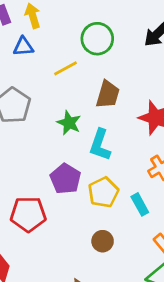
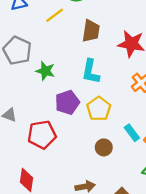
green star: (69, 123) -> (45, 71), moved
purple pentagon: (65, 179) -> (67, 102), turned 30
cyan rectangle: (140, 204) -> (132, 133), moved

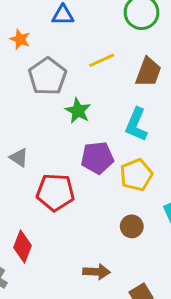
yellow line: (55, 15) -> (102, 60), moved

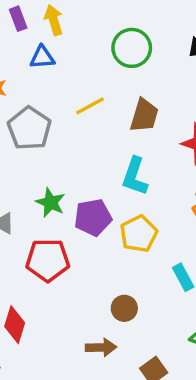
green star: (78, 111) -> (50, 203), moved
brown circle: (132, 226) -> (124, 308), moved

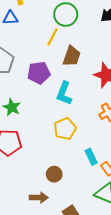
yellow line: (90, 106) -> (52, 37), moved, turned -36
purple pentagon: (93, 217) -> (39, 73), moved

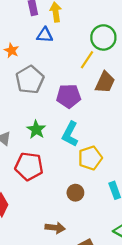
cyan L-shape: (64, 93) -> (70, 134), moved
brown circle: (54, 174) -> (75, 193), moved

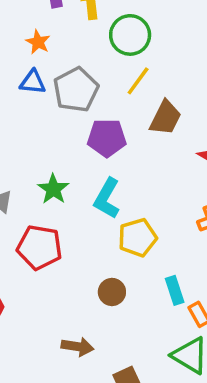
blue triangle: (45, 35) -> (33, 82), moved
green circle: (103, 37) -> (130, 35), moved
orange star: (12, 50) -> (38, 42), moved
gray pentagon: (30, 80) -> (76, 90), moved

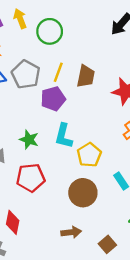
yellow line: (138, 81) -> (58, 72), moved
brown circle: (112, 292) -> (83, 193), size x1.6

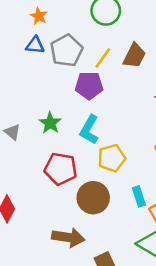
brown trapezoid: (86, 76) -> (134, 56), moved
red pentagon: (31, 178) -> (61, 169), moved
brown arrow: (71, 232) -> (68, 238), size x1.4

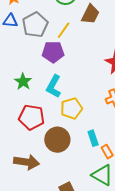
brown trapezoid: (134, 56) -> (90, 14), moved
brown arrow: (68, 238) -> (26, 162), moved

